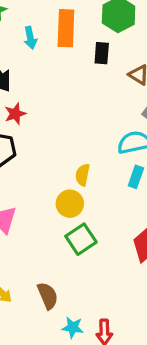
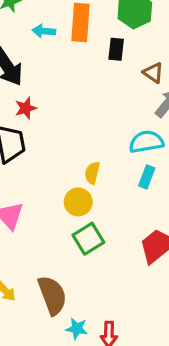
cyan arrow: (30, 38) -> (44, 31), turned 105
brown semicircle: (48, 296) -> (52, 295), size x1.4

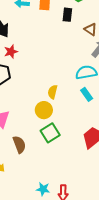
cyan rectangle: (147, 177) -> (87, 94), turned -56
brown semicircle: (52, 295) -> (19, 144), moved, size x0.7

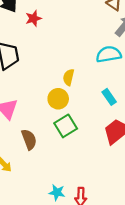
red star: (11, 52) -> (33, 18), moved
cyan rectangle: (87, 94) -> (109, 97), moved

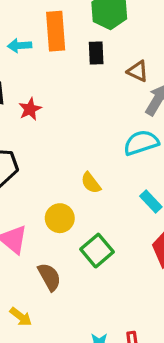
yellow semicircle: (69, 77) -> (91, 183), turned -42
yellow circle: (58, 99) -> (60, 218), moved

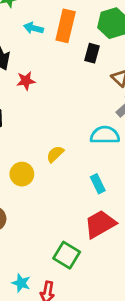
yellow semicircle: (91, 183) -> (55, 154), turned 66
green square: (97, 251) -> (67, 255), moved, turned -36

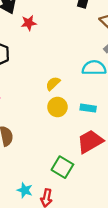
yellow circle: (22, 174) -> (57, 107), moved
cyan rectangle: (98, 184) -> (88, 108), turned -56

